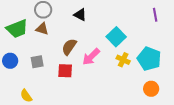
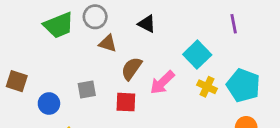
purple line: (155, 15) -> (234, 24), moved
green trapezoid: (17, 29) -> (59, 25), moved
brown triangle: (42, 29) -> (108, 43), moved
blue circle: (10, 61) -> (49, 103), moved

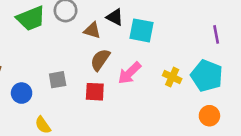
purple line: (234, 24) -> (216, 34), moved
brown triangle: (108, 43) -> (92, 30), moved
cyan square: (197, 55) -> (141, 30), moved, turned -35

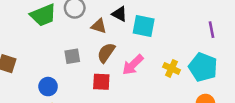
gray square: (58, 80) -> (72, 56), moved
blue circle: (22, 93) -> (48, 87), moved

